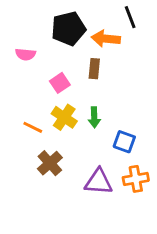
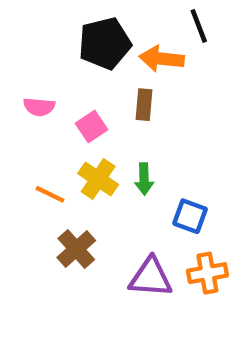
pink semicircle: (26, 54) -> (39, 107), moved

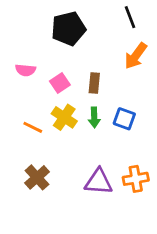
orange arrow: (162, 59) -> (136, 56), moved, turned -60
brown rectangle: (144, 105) -> (94, 83), moved
blue square: (190, 216) -> (124, 119), moved
brown cross: (76, 249) -> (37, 177), moved

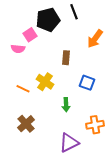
black line: (130, 17) -> (74, 12), moved
pink square: (60, 83) -> (30, 35), moved
green arrow: (94, 117) -> (66, 105), moved
purple triangle: (99, 182) -> (69, 143), moved, turned -30

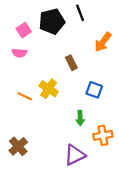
pink square: (30, 35) -> (24, 30), moved
brown rectangle: (66, 58) -> (71, 63), turned -32
green arrow: (66, 105) -> (80, 118), moved
brown cross: (26, 124) -> (18, 146), moved

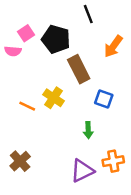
black pentagon: (52, 21) -> (56, 39), moved, turned 30
pink semicircle: (19, 53) -> (13, 51), moved
brown rectangle: (71, 63) -> (79, 69), size x1.6
orange cross: (103, 135) -> (113, 161), moved

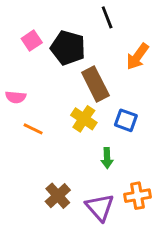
pink semicircle: (13, 51) -> (16, 97), moved
yellow cross: (54, 98) -> (84, 119), moved
brown cross: (20, 161) -> (58, 196), moved
purple triangle: (82, 171) -> (100, 207), turned -45

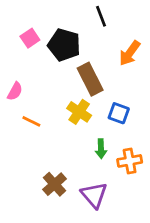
pink semicircle: (16, 97) -> (15, 91), turned -66
orange cross: (137, 196) -> (130, 161), moved

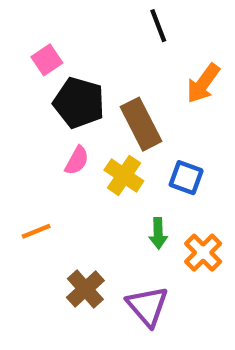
black pentagon: (64, 45) -> (79, 103), moved
pink semicircle: (15, 91) -> (77, 161), moved
orange line: (31, 121) -> (36, 231), moved, turned -48
orange cross: (130, 161) -> (203, 253), turned -35

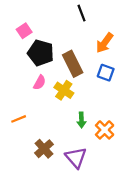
blue square: (186, 178) -> (106, 73), moved

